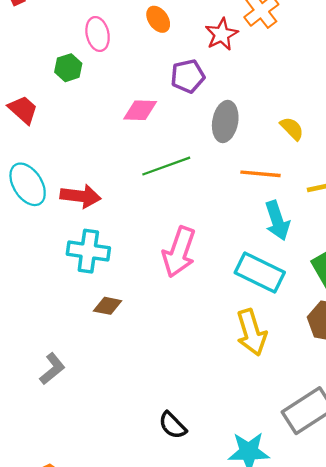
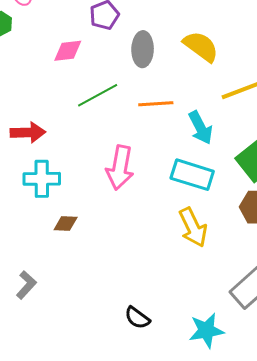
yellow semicircle: (292, 129) -> (201, 46), size x1.6
orange line: (260, 174) -> (156, 104), moved

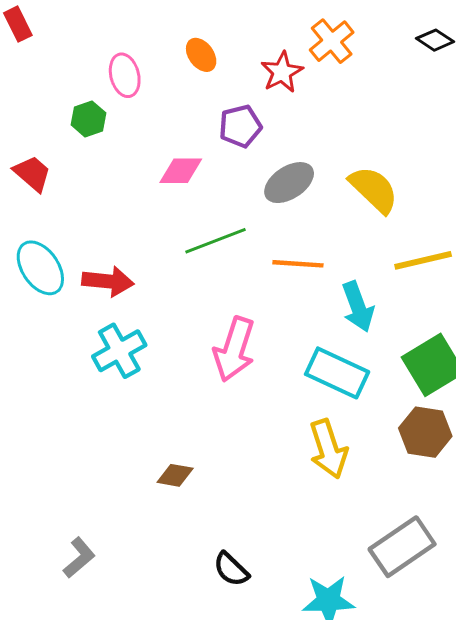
gray ellipse: (143, 49) -> (289, 183), turned 48
cyan cross: (42, 179) -> (119, 351), turned -36
brown diamond: (66, 223) -> (175, 475), moved
gray L-shape: (26, 285) -> (79, 558), moved

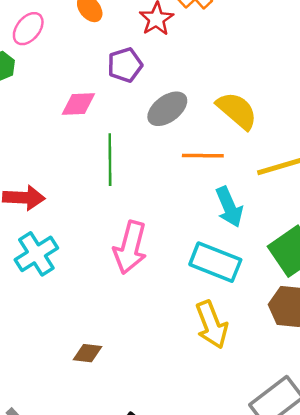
pink ellipse: (125, 75) -> (28, 29), turned 56
green line: (216, 241) -> (110, 160), turned -66
orange line: (298, 264) -> (203, 156), moved

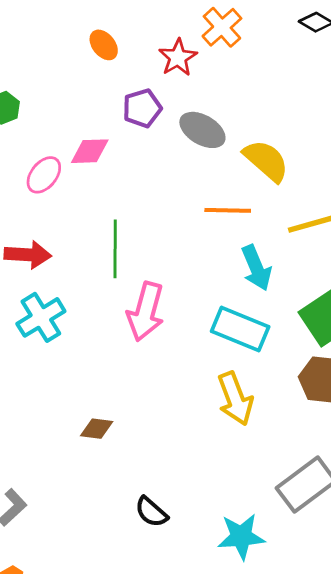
pink ellipse: (28, 29) -> (44, 175), moved
gray ellipse: (167, 109) -> (202, 130), moved, turned 66
green line: (110, 160) -> (115, 249), moved

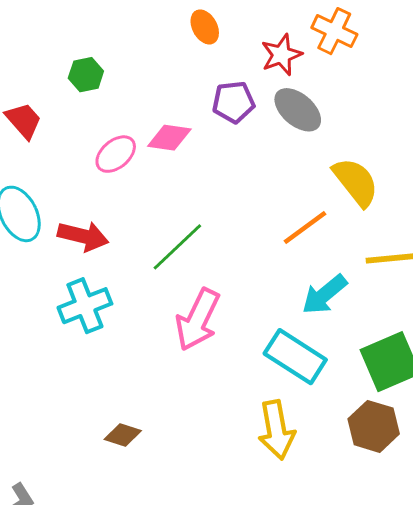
orange cross: (222, 27) -> (334, 31), turned -33
gray ellipse: (202, 130) -> (298, 110), moved
orange line: (228, 210) -> (305, 228), turned -48
green line: (115, 249) -> (177, 247), turned 36
cyan arrow: (256, 268) -> (324, 294), turned 63

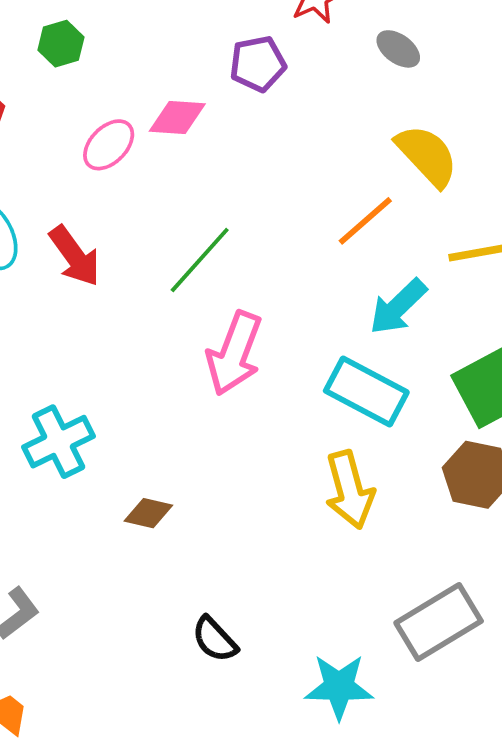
gray ellipse: (298, 110) -> (398, 49), moved, size x0.7
red arrow: (83, 236) -> (75, 256), turned 45
cyan cross: (85, 306) -> (58, 442), moved

